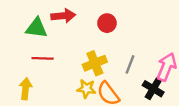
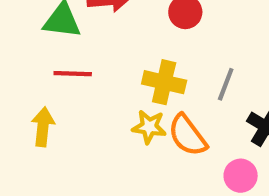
yellow cross: (95, 63) -> (164, 82), turned 35

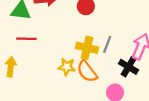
yellow cross: (164, 82) -> (87, 48), moved

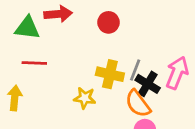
black cross: (128, 67) -> (148, 84), moved
orange semicircle: (87, 71) -> (138, 104), moved

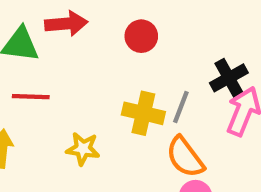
black cross: (148, 84) -> (229, 78), moved, turned 30
yellow star: (85, 98) -> (83, 149), moved

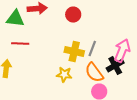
black cross: (229, 78) -> (115, 66), moved
yellow star: (83, 149) -> (64, 74), moved

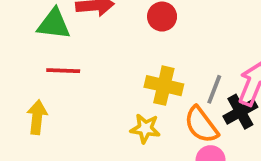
gray line: (92, 48) -> (214, 89), moved

